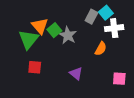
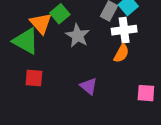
white cross: (114, 28) -> (124, 30), moved
green square: (54, 30) -> (60, 14), moved
green triangle: (28, 39) -> (26, 41), turned -40

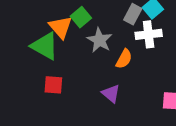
orange semicircle: (121, 53) -> (124, 59), moved

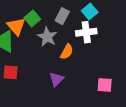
gray rectangle: (133, 14) -> (62, 16), moved
purple triangle: (111, 94) -> (56, 79), turned 35

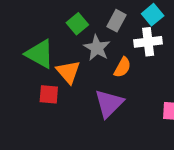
orange triangle: (16, 26) -> (68, 72), moved
purple triangle: (56, 79) -> (109, 103), size x1.5

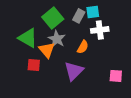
cyan square: (153, 15) -> (93, 12), moved, turned 32
green square: (77, 24) -> (53, 18), size x1.5
gray star: (97, 48) -> (57, 39), moved

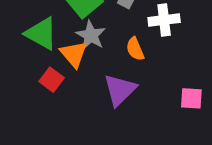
orange semicircle: (83, 47) -> (135, 49), turned 128
red square: (34, 65) -> (52, 80), turned 32

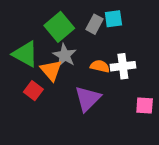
white cross: (164, 20) -> (123, 66), moved
orange semicircle: (135, 49) -> (100, 66), turned 126

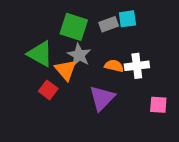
gray rectangle: (94, 24) -> (109, 24), turned 42
green square: (59, 27) -> (74, 27), turned -32

